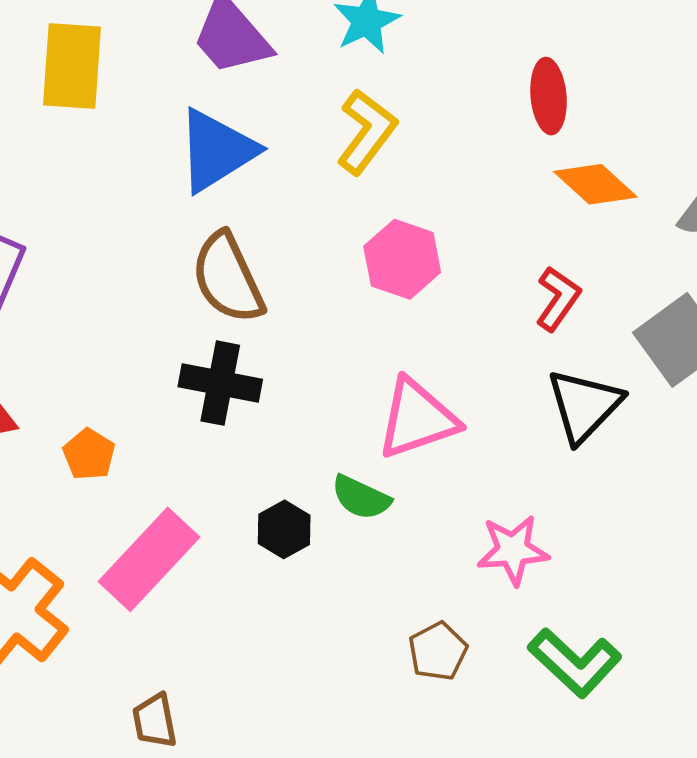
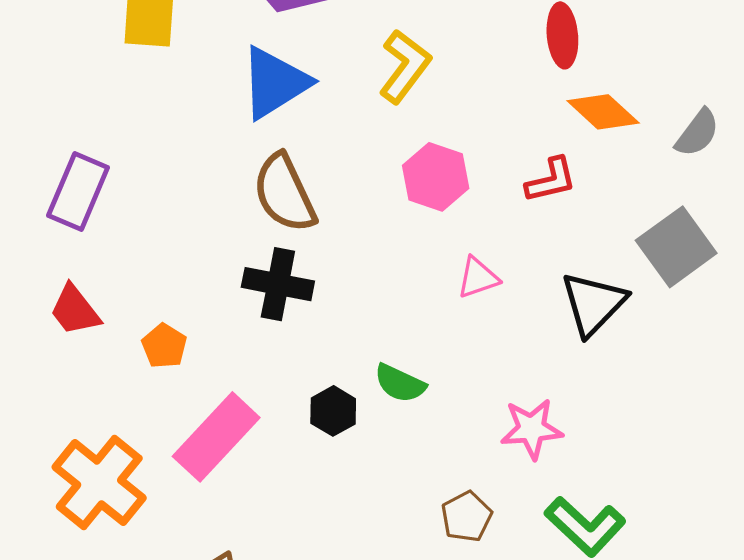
red L-shape: (558, 299) -> (551, 180), moved, turned 42
pink triangle: (417, 419) -> (478, 278), moved, size x0.6

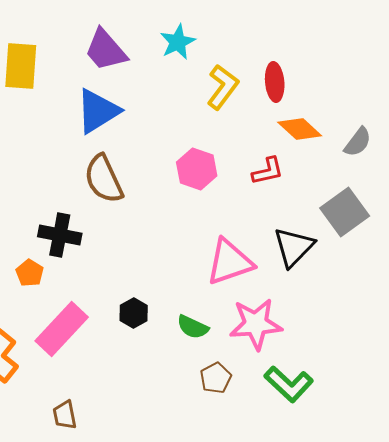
yellow L-shape: (405, 66) -> (223, 87), moved
pink triangle: (478, 278) -> (230, 262), moved, size x1.8
black cross: (278, 284) -> (60, 235), moved
green semicircle: (400, 383) -> (193, 327), moved
pink star: (532, 429) -> (256, 324), size x1.4

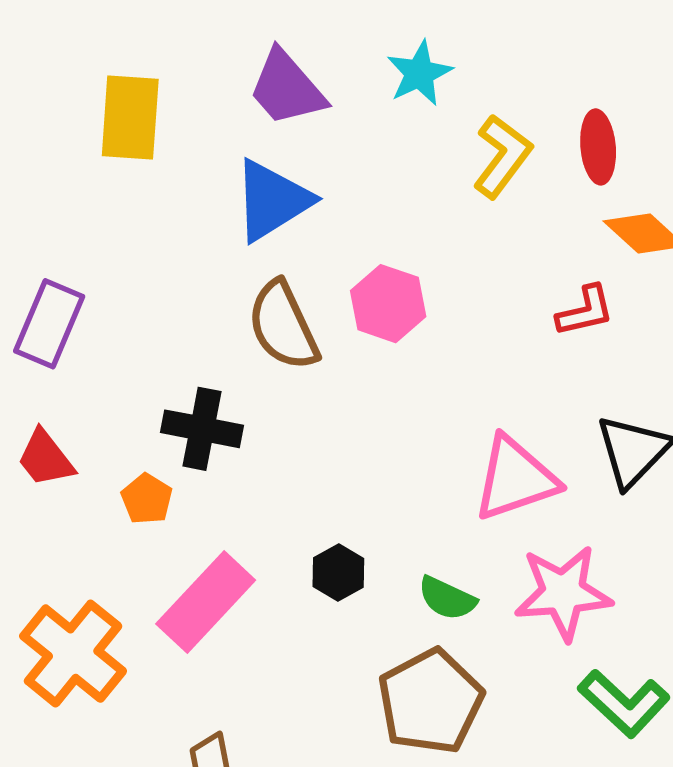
pink hexagon: (197, 169) -> (388, 304), moved
brown pentagon: (216, 378) -> (430, 701), moved, size x1.8

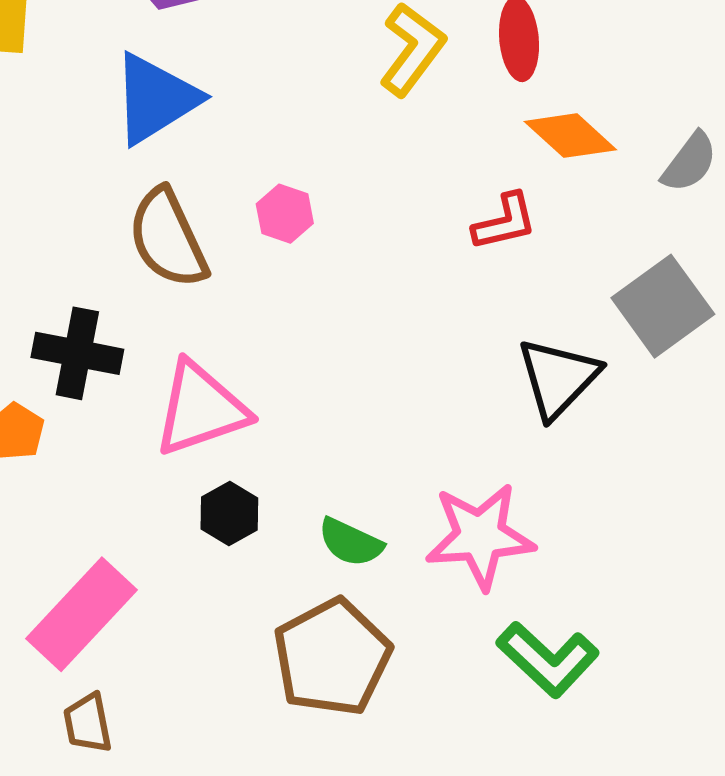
pink hexagon: (388, 304) -> (285, 214), size x0.7
pink triangle: (515, 479) -> (201, 409), moved
pink rectangle: (206, 602) -> (81, 614), moved

